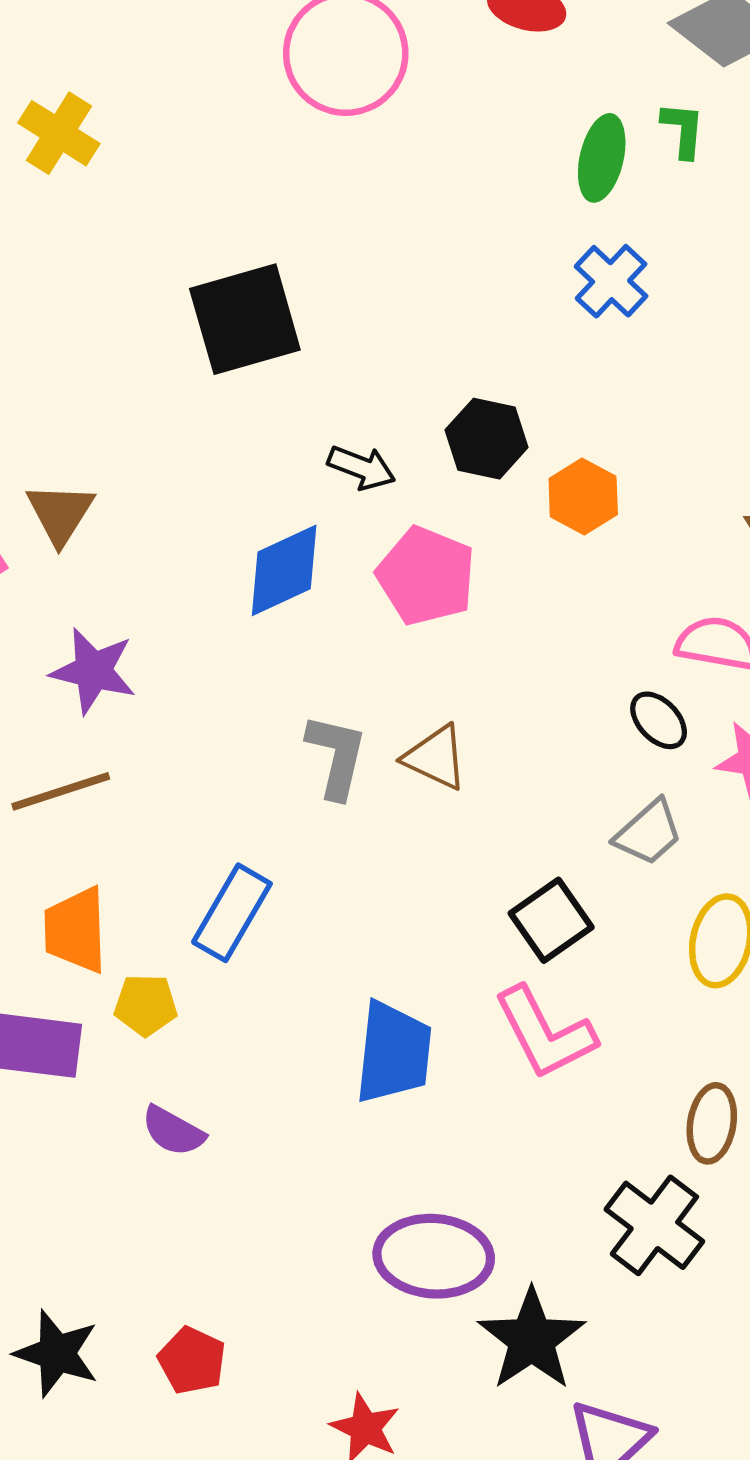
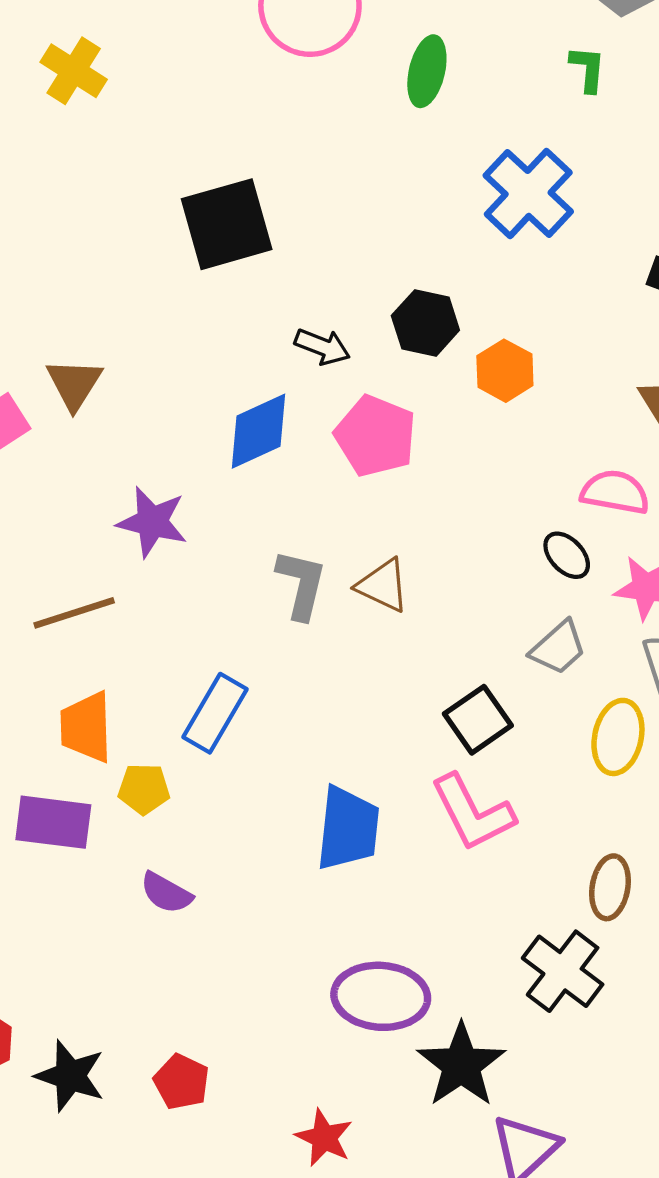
green ellipse: (602, 158) -> (427, 71), moved
blue cross: (611, 281) -> (528, 193), size x1.5
purple star: (93, 671) -> (152, 522), moved

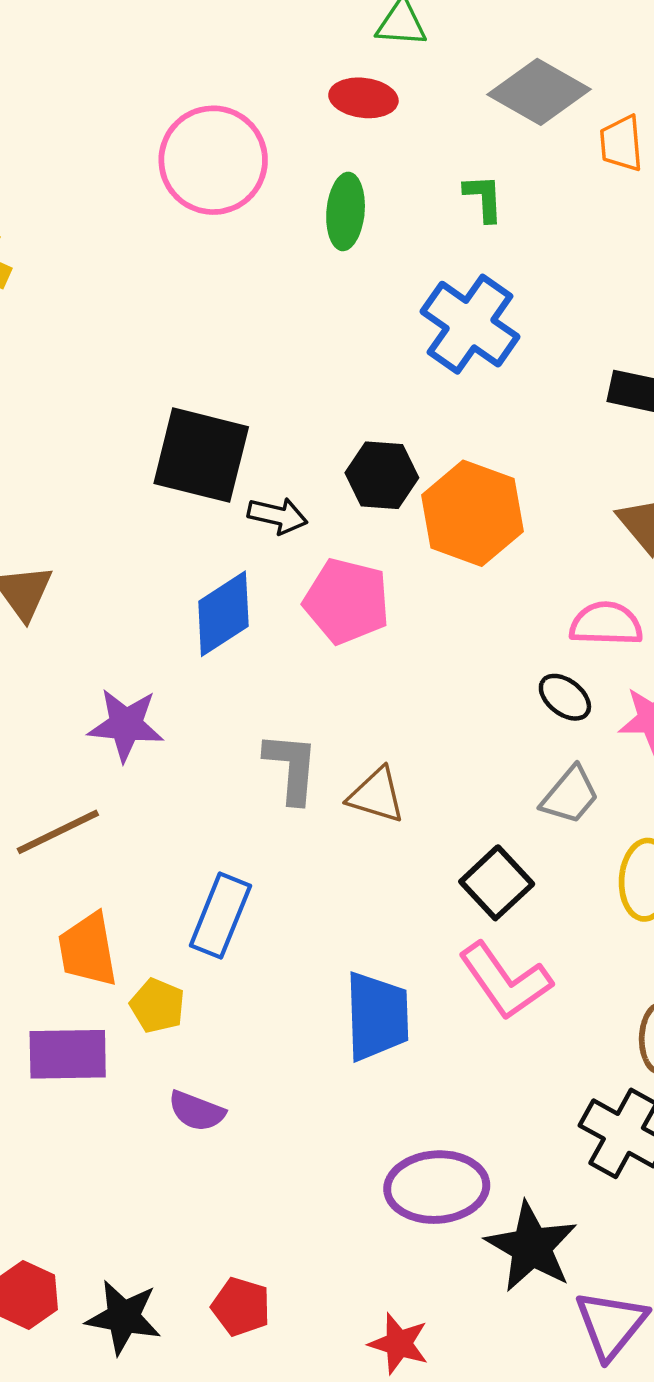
green L-shape: (588, 69) -> (484, 198), moved
black square: (227, 224) -> (201, 455), moved, turned 38
orange hexagon: (505, 371) -> (472, 513), size x1.6
brown triangle: (383, 585) -> (376, 795), moved
yellow pentagon: (144, 789) -> (157, 1006), turned 30

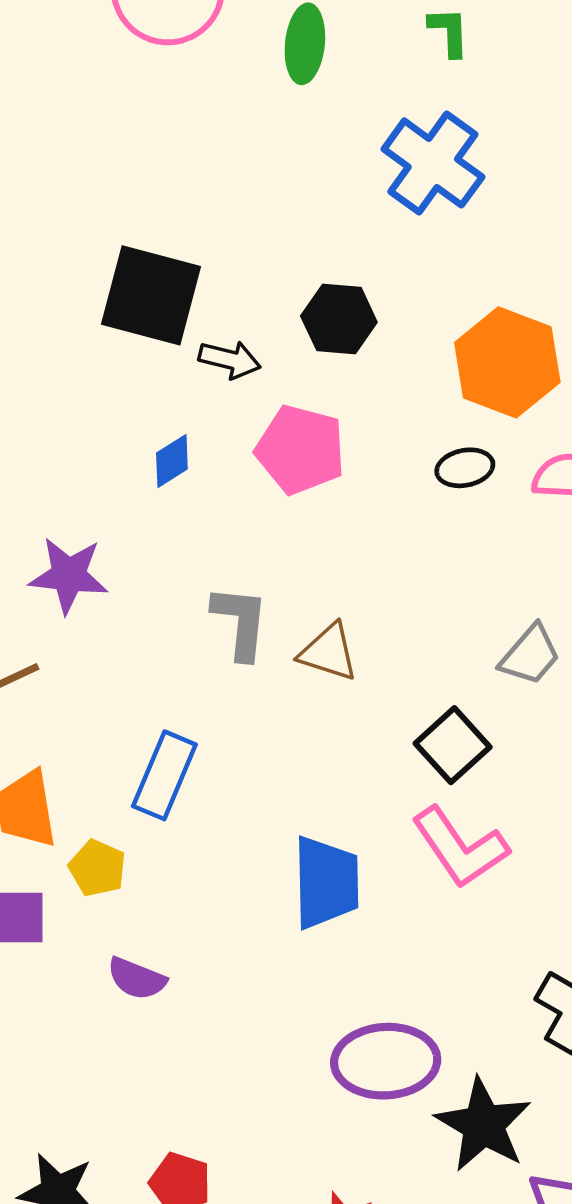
orange hexagon: (472, 513) -> (507, 362), moved
blue diamond: (223, 614) -> (172, 461), size x0.6
black ellipse: (565, 697) -> (465, 468), moved, turned -50

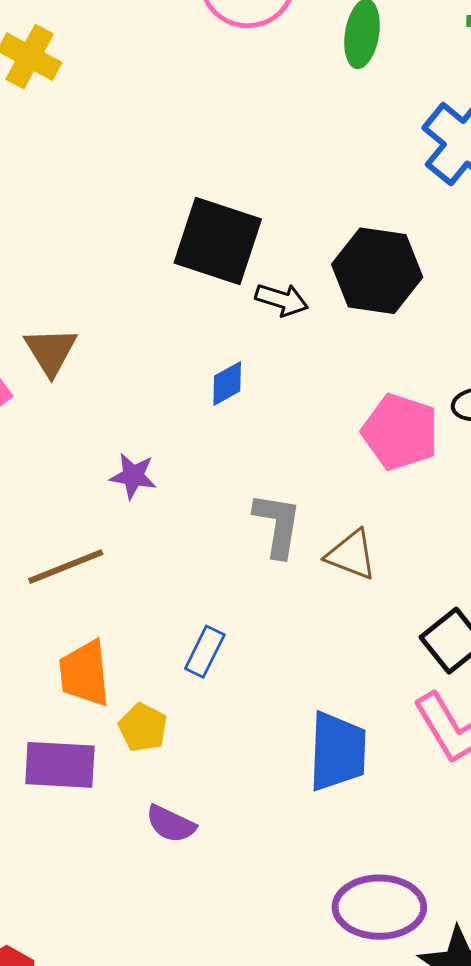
black hexagon: (339, 319) -> (377, 271), size x1.4
pink pentagon: (300, 450) -> (400, 432), moved
purple star: (69, 575) -> (133, 476), size x0.7
blue rectangle: (164, 775) -> (205, 652), size x0.7

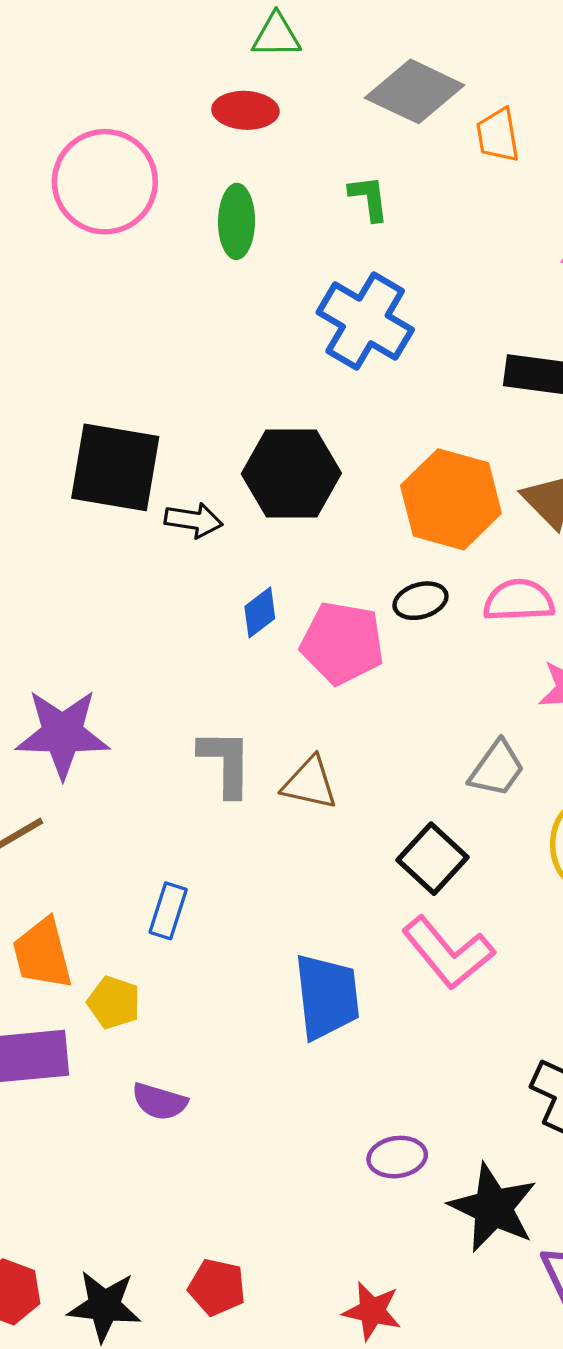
blue diamond: (227, 384) -> (260, 612), moved
purple star: (133, 476) -> (62, 734), size x1.8
purple ellipse: (379, 907) -> (397, 1157), size x0.6

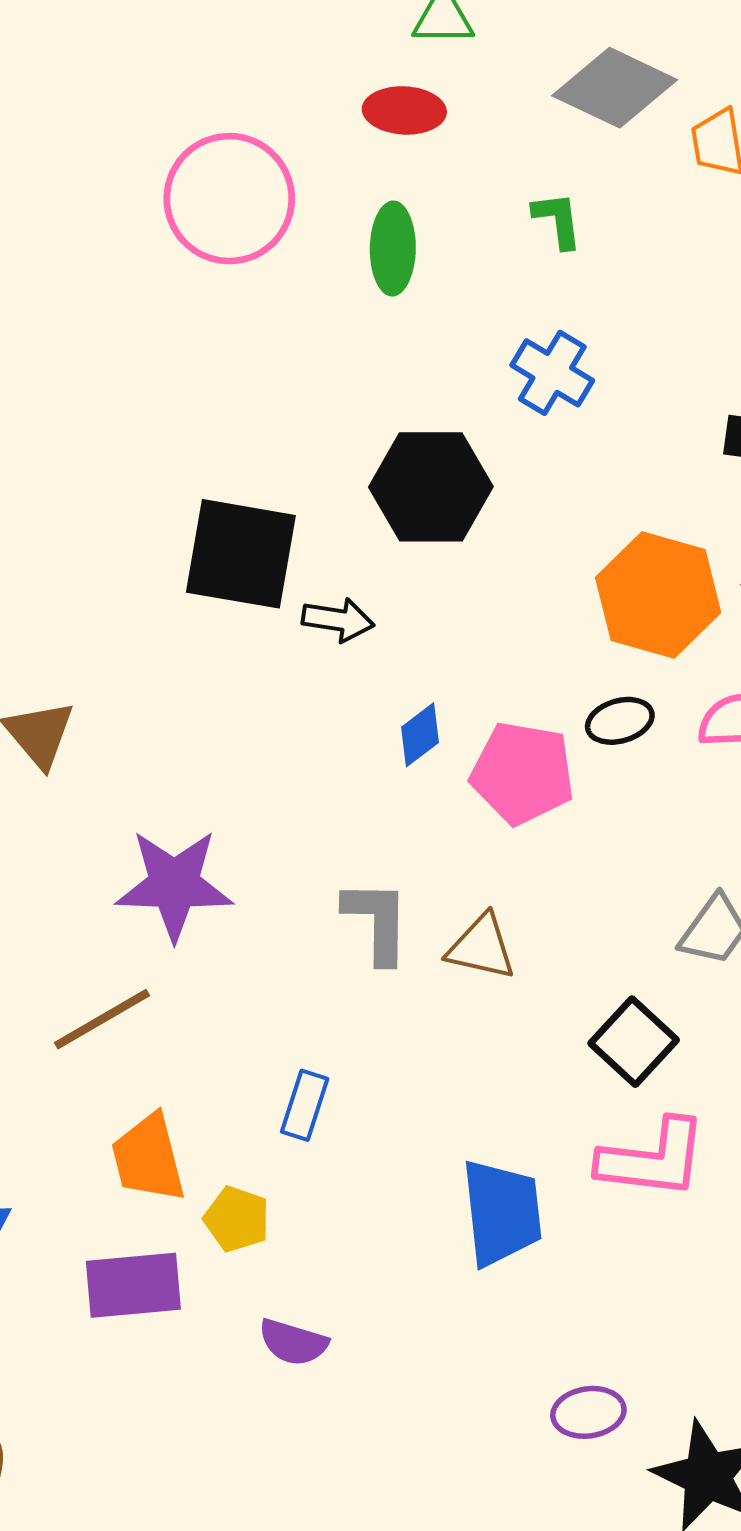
blue cross: (365, 321) -> (552, 373), size x0.7
black hexagon: (291, 474) -> (431, 487), moved
pink L-shape: (448, 953) -> (653, 1159), turned -44

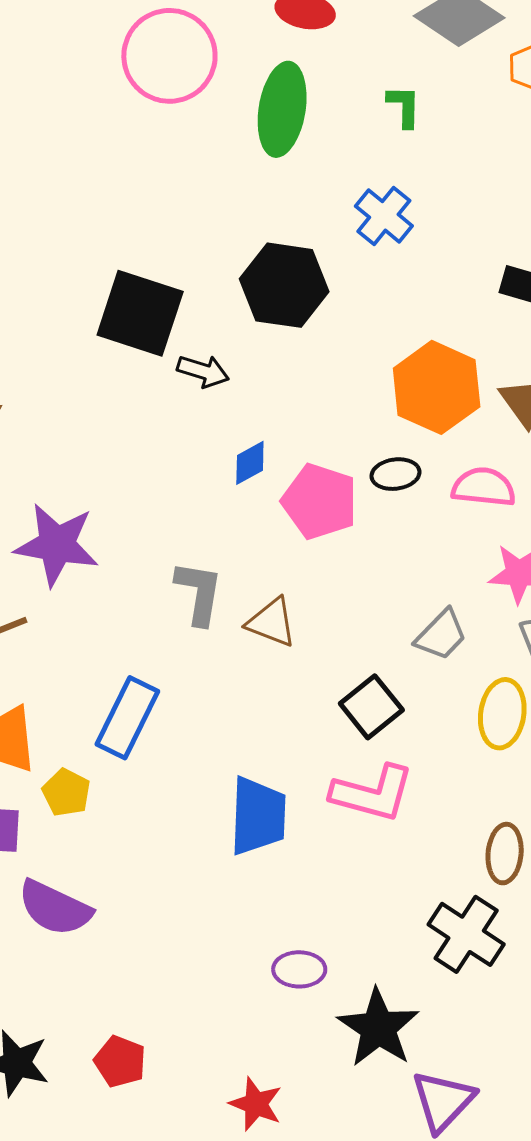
green ellipse: (393, 249) -> (282, 109), size x1.4
blue rectangle: (305, 1105) -> (127, 718), size x1.6
purple semicircle: (293, 1342) -> (55, 908), moved, size x1.5

